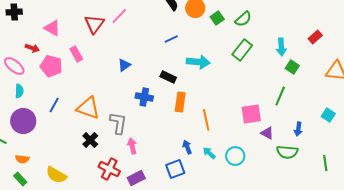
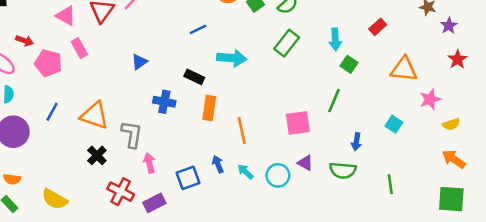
pink triangle: (52, 28) -> (66, 16), moved
purple triangle: (267, 133) -> (305, 163), moved
blue square: (175, 169) -> (188, 178), moved

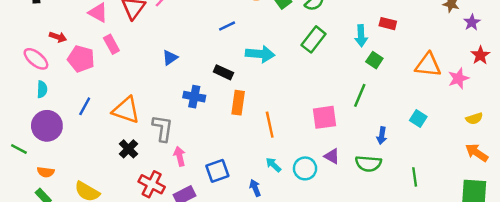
red rectangle: (378, 27) -> (388, 24), moved, turned 56
pink star: (430, 99) -> (458, 78), moved
blue arrow: (218, 164) -> (255, 188), moved

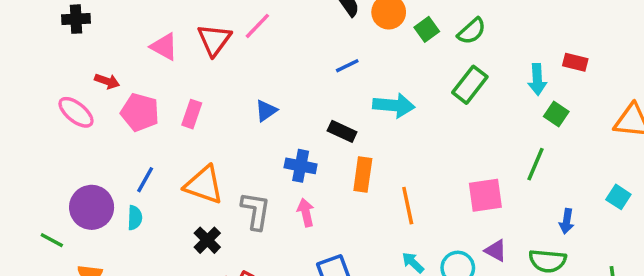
pink rectangle: (111, 44) -> (192, 114), moved, turned 48
cyan semicircle: (42, 89) -> (135, 218), moved
pink arrow: (180, 156) -> (306, 213), moved

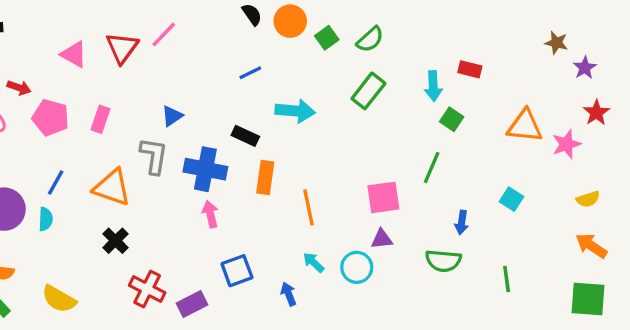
blue cross: (301, 166) -> (205, 169), size x1.4
gray L-shape: (256, 211) -> (154, 156), moved
purple triangle: (496, 251) -> (382, 239), moved, turned -35

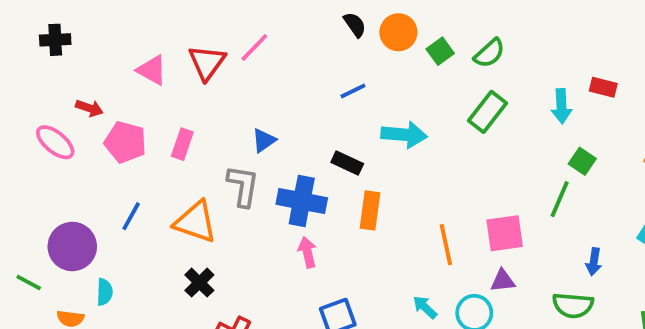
green square: (452, 119) -> (582, 161), moved
orange line: (309, 207) -> (446, 245), moved
cyan semicircle: (46, 219) -> (105, 292), moved

